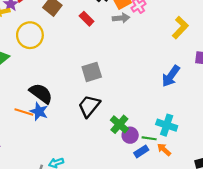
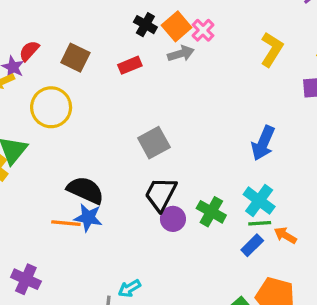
red rectangle: (87, 19) -> (130, 65), turned -56
blue arrow: (171, 76) -> (263, 143), moved
cyan cross: (167, 125) -> (259, 201), moved, turned 30
purple circle: (130, 135) -> (173, 219), moved

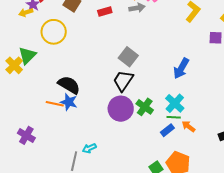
gray square: (154, 143) -> (128, 57), moved, turned -30
black trapezoid: (161, 194) -> (123, 81), moved
purple circle: (173, 219) -> (121, 109), size x1.6

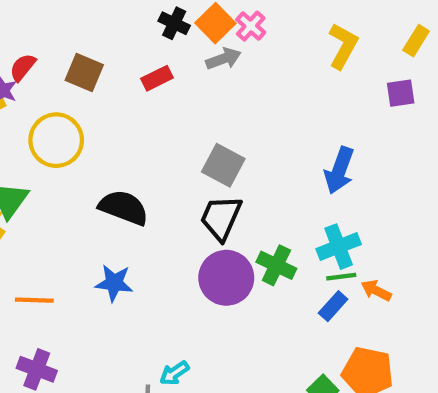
black semicircle: (69, 85) -> (124, 207), moved
cyan cross: (175, 103) -> (339, 247), turned 36
orange line: (55, 104) -> (34, 300), moved

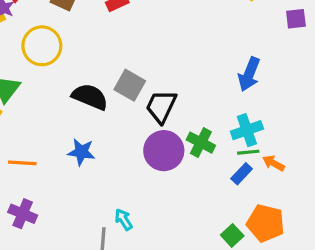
gray square: (223, 165) -> (130, 85), moved
cyan arrow: (174, 373) -> (124, 220), turned 90

